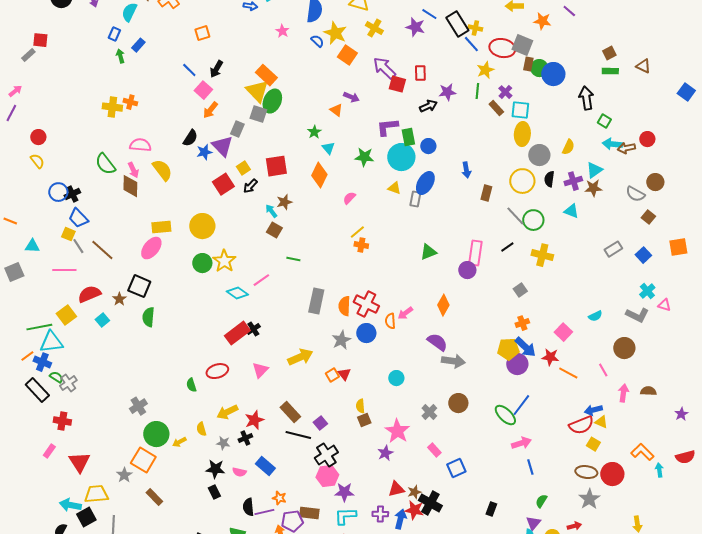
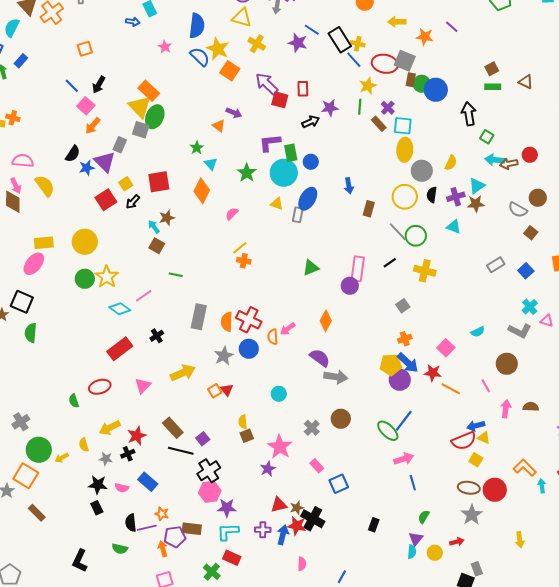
blue semicircle: (317, 41) -> (200, 57), size x1.5
green star: (364, 157) -> (247, 173), turned 30
black cross: (253, 329) -> (157, 336), moved

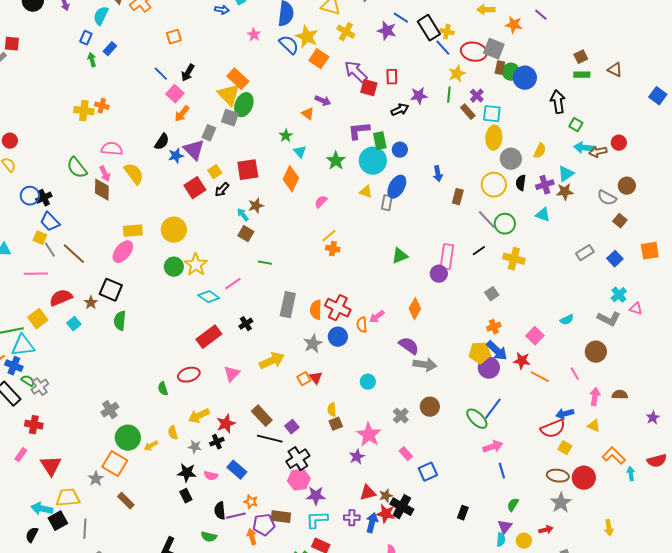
yellow triangle: (484, 438) -> (594, 426), moved

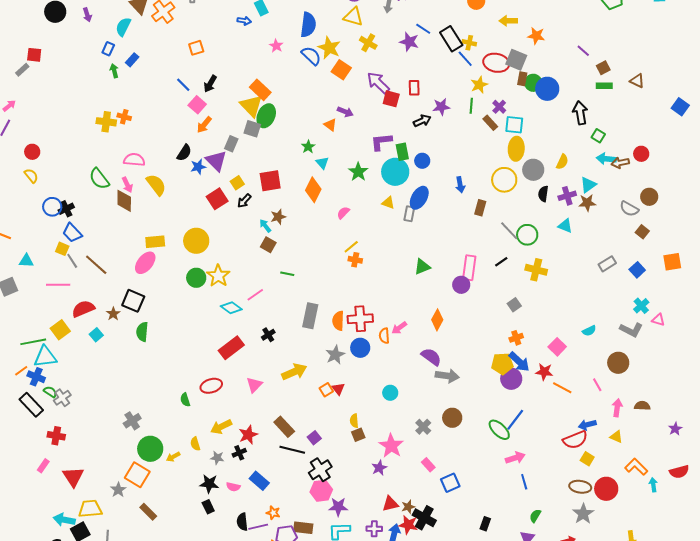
purple line: (541, 15) -> (583, 51), moved
yellow circle: (494, 185) -> (504, 180), moved
red cross: (338, 308) -> (360, 319), turned -30

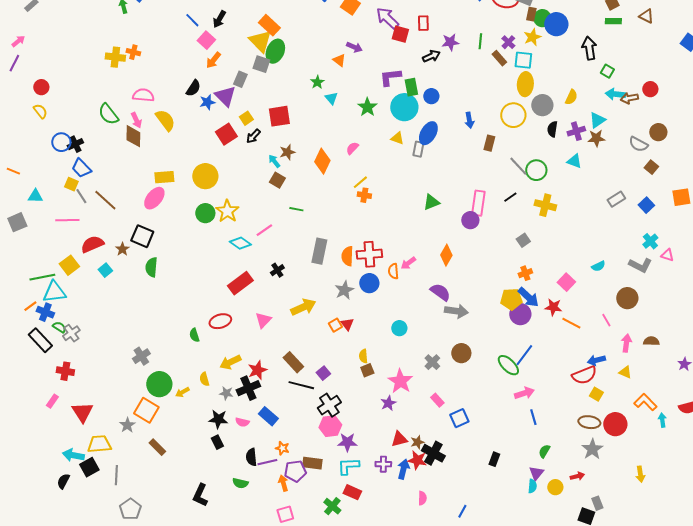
yellow star: (479, 85) -> (532, 37), moved
orange diamond: (313, 190) -> (322, 161), moved
black cross: (239, 453) -> (248, 388), size x1.6

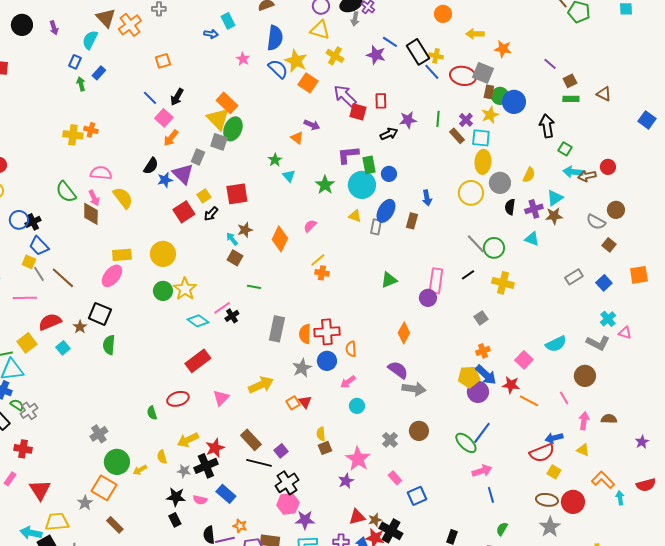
brown rectangle: (489, 143) -> (412, 221), moved
pink arrow: (408, 263) -> (348, 382), moved
cyan semicircle: (598, 266) -> (556, 344), size x1.5
black cross: (277, 270) -> (232, 316), moved

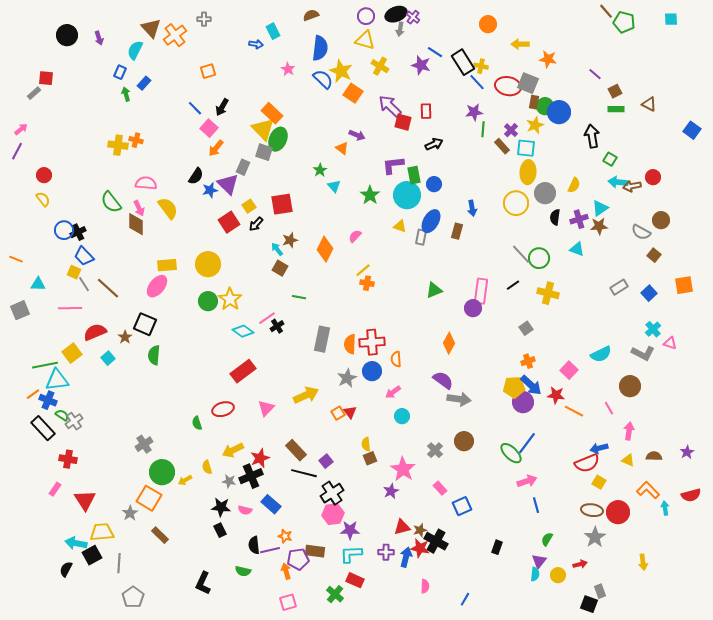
purple star: (408, 120) -> (474, 112), moved
brown semicircle: (609, 419) -> (654, 456), moved

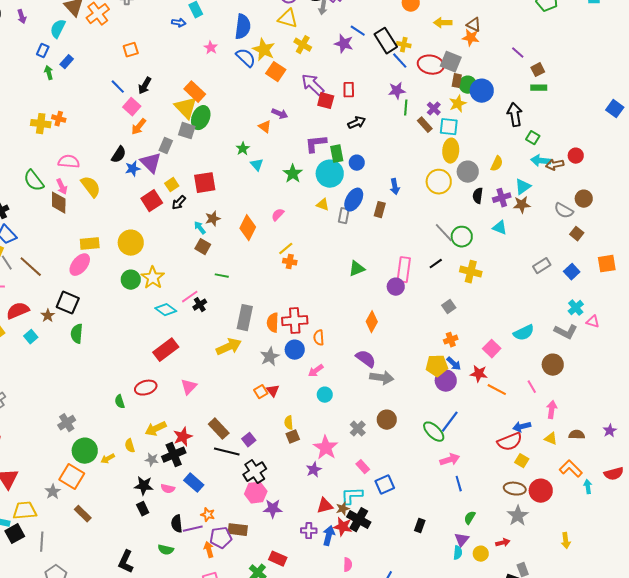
brown triangle: (649, 104) -> (474, 25), moved
blue arrow: (531, 385) -> (454, 364), size x0.7
yellow arrow: (306, 395) -> (229, 347), moved
cyan L-shape: (351, 554) -> (352, 496), moved

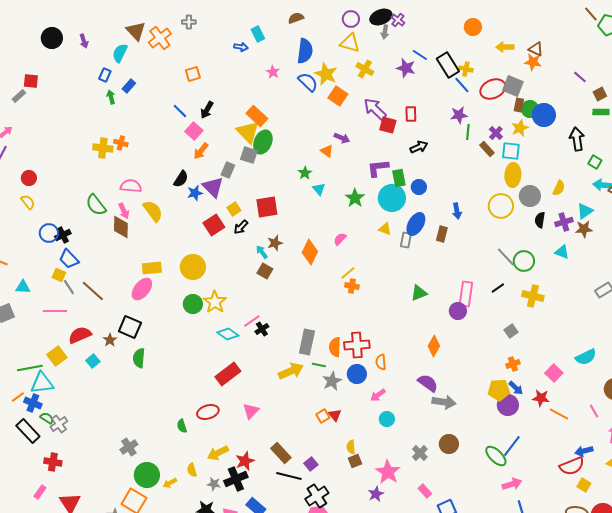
red ellipse: (431, 65) -> (493, 89), turned -35
green line: (222, 276) -> (319, 365), moved

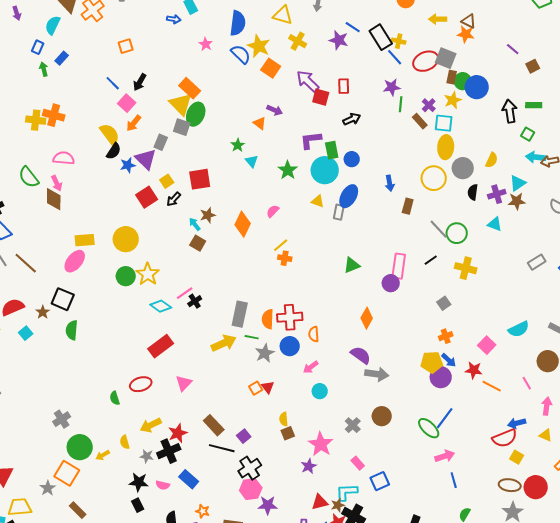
green rectangle: (601, 112) -> (534, 105), moved
orange cross: (121, 143) -> (54, 115), size x1.5
yellow semicircle: (153, 211) -> (110, 134), moved
brown rectangle: (442, 234) -> (408, 206), moved

